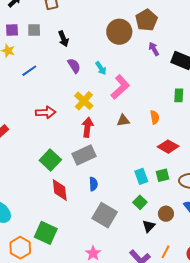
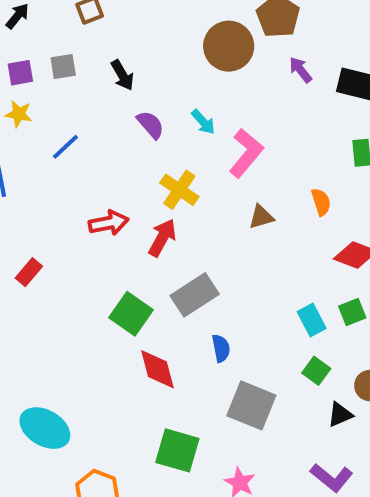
red arrow: (87, 127) -> (162, 238), moved, turned 30
black triangle: (149, 226) -> (340, 415), turned 32
green square: (46, 233) -> (177, 450), moved

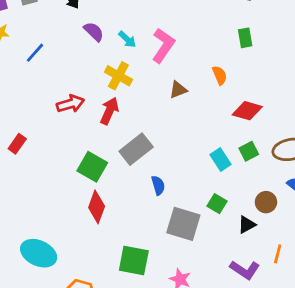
cyan arrow: (203, 122) -> (127, 39), moved
red diamond: (157, 369) -> (97, 207), moved, turned 40
green square: (316, 371) -> (217, 204), moved

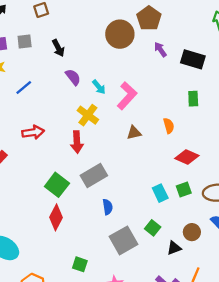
red arrow: (70, 104) -> (33, 132), moved
red arrow: (109, 111) -> (77, 142), turned 145
gray square: (183, 224) -> (124, 240), turned 36
green square: (134, 261) -> (80, 264), size x0.6

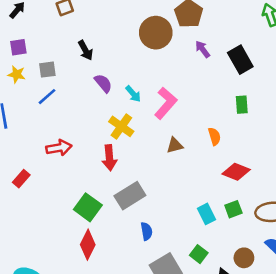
gray square: (25, 42) -> (47, 70), moved
black rectangle: (193, 59) -> (240, 60), turned 45

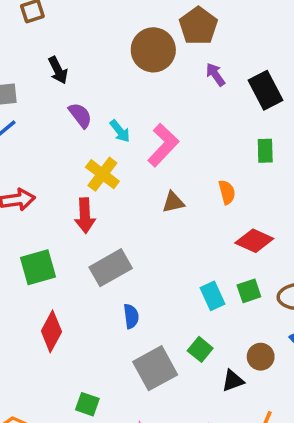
green square: (88, 207) -> (38, 267), moved, turned 36

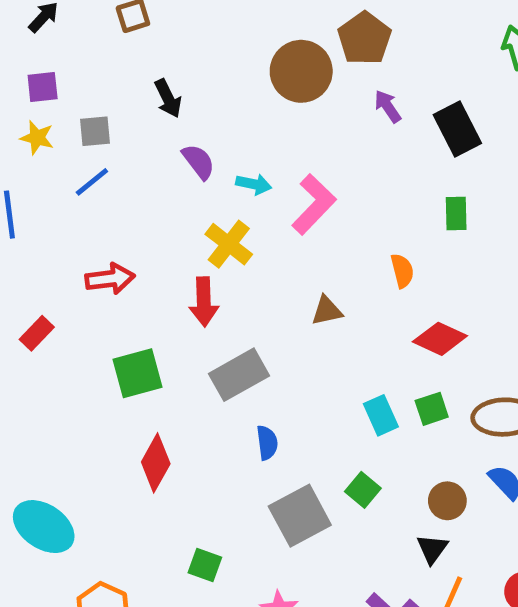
cyan arrow: (120, 131) -> (254, 184), turned -40
brown triangle: (173, 202) -> (327, 311), moved
black triangle: (233, 381) -> (432, 549), moved, turned -35

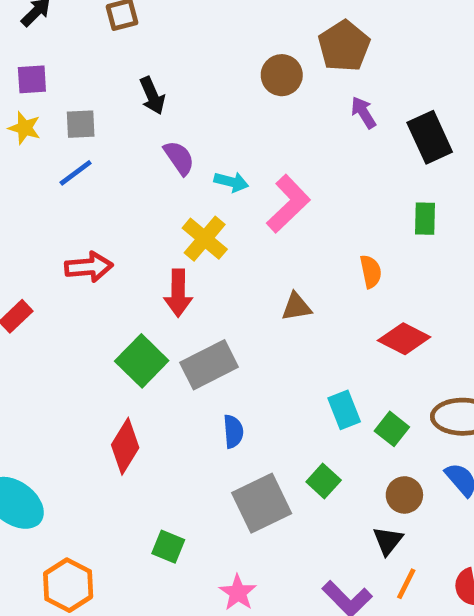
brown circle: (301, 71) -> (282, 75), size x0.7
green square: (138, 373) -> (142, 361), moved, turned -33
green square: (432, 409) -> (392, 429), moved, turned -36

